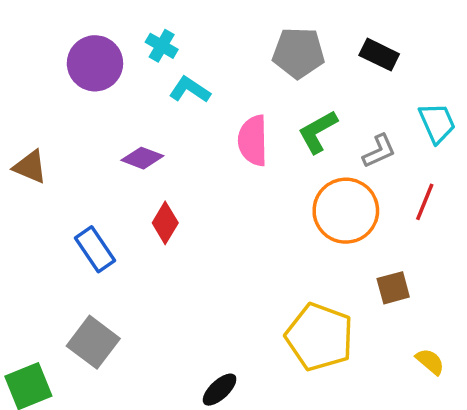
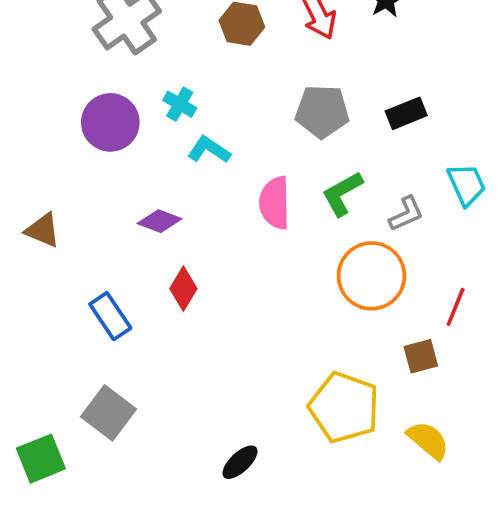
black rectangle: (379, 55) -> (406, 113), turned -48
red line: (425, 202) -> (456, 307), moved
yellow semicircle: (430, 362) -> (428, 440), moved, size x1.4

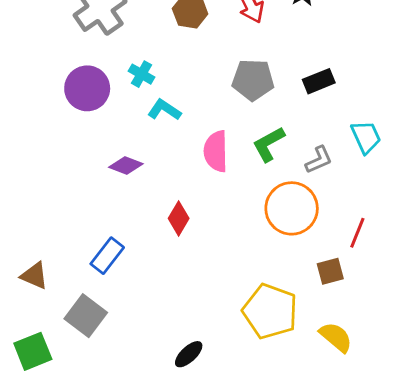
brown triangle: (43, 230) -> (34, 276), moved
red diamond: (183, 289) -> (179, 218), moved
blue rectangle: (110, 316) -> (107, 256), moved, turned 72

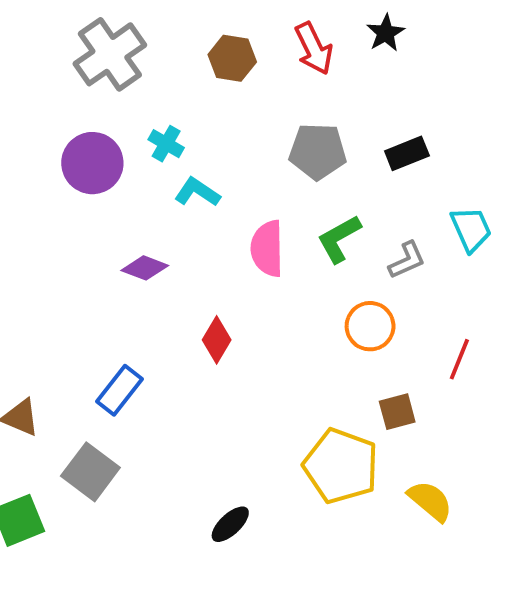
orange circle: (292, 208) -> (370, 326), size x0.7
brown square: (330, 271) -> (397, 412), moved

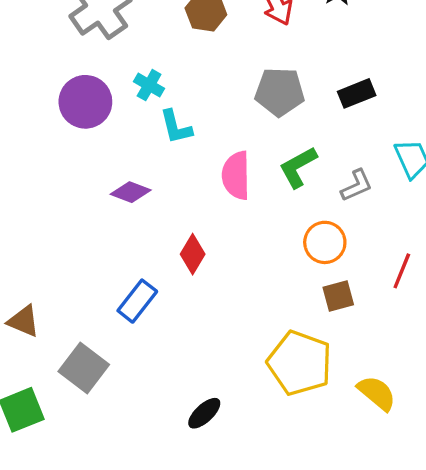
cyan L-shape: (197, 192) -> (176, 127), turned -138
blue rectangle: (120, 390) -> (137, 301), moved
brown square: (397, 412) -> (338, 296), moved

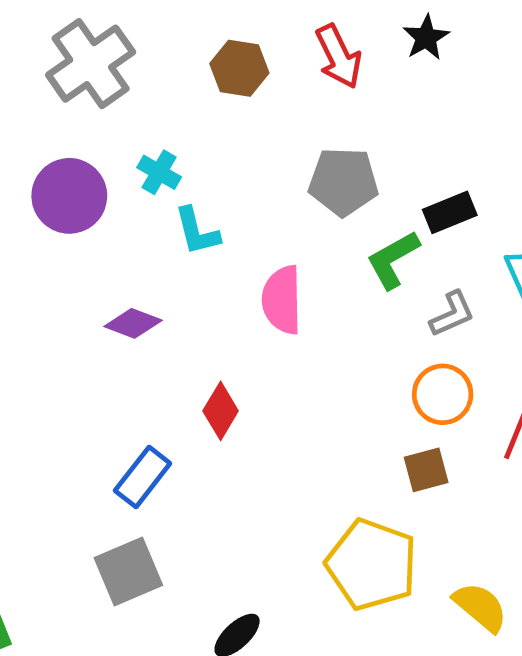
black rectangle: (357, 93) -> (450, 212), moved
green L-shape: (298, 167) -> (393, 260), moved
orange circle: (325, 242) -> (443, 394), moved
gray square: (84, 368) -> (128, 572), moved, turned 30

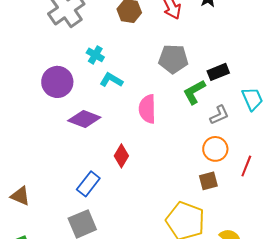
purple circle: (69, 196) -> (57, 82), moved
cyan L-shape: (197, 231) -> (111, 80), turned 135
purple diamond: (133, 323) -> (84, 119), size x1.4

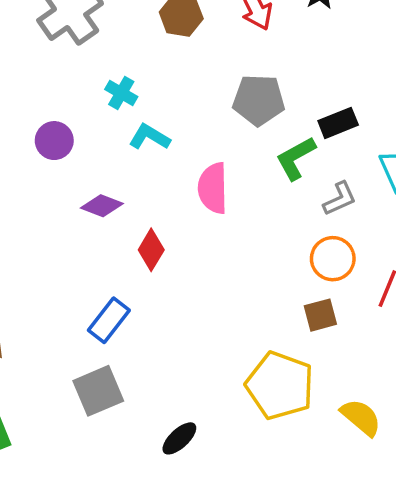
purple circle: (57, 82) -> (54, 141), size x0.7
purple diamond: (84, 119) -> (102, 206), size x0.7
red diamond: (121, 156) -> (151, 250), moved

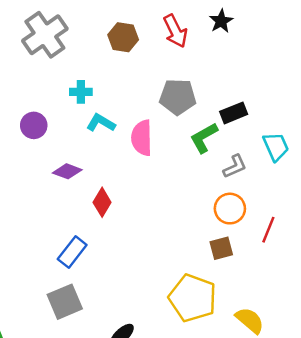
cyan cross: (121, 93) -> (81, 92), turned -30
pink semicircle: (213, 188) -> (142, 138), moved

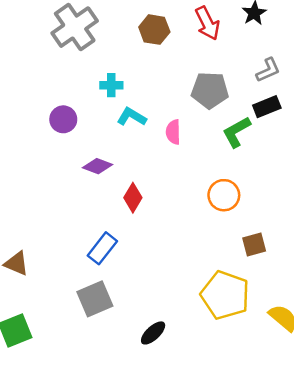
pink semicircle: (142, 138) -> (173, 132), size x0.7
gray L-shape: (235, 166) -> (268, 70), moved
orange circle: (230, 209) -> (224, 195), moved

